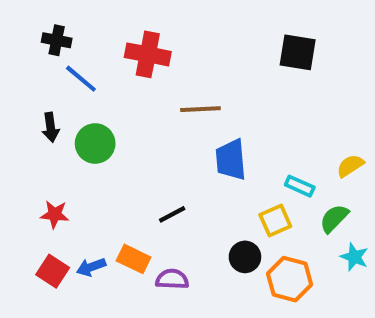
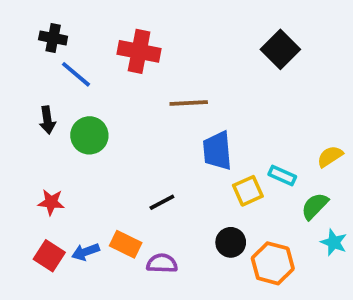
black square: (298, 52) -> (280, 49), turned 36
yellow square: (275, 220) -> (248, 191), moved

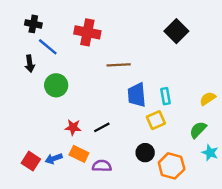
black arrow: (47, 120) -> (30, 64), moved
cyan rectangle: (282, 175) -> (166, 96), moved, turned 56
red star: (51, 202) -> (73, 127), moved

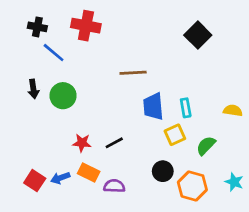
red cross: (87, 32) -> (86, 26), moved
black arrow: (30, 64) -> (33, 89), moved
yellow semicircle: (208, 99) -> (233, 111), turned 42
green semicircle: (198, 130) -> (206, 146), moved
cyan star: (210, 153) -> (234, 182), moved

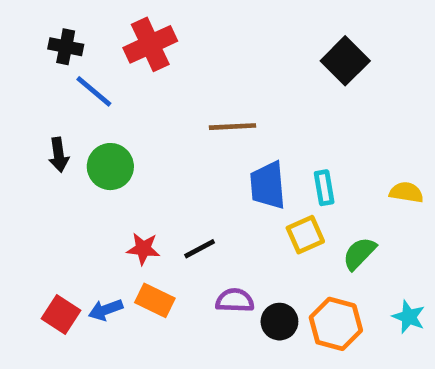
red cross: (86, 26) -> (150, 44), turned -36
black circle: (163, 171) -> (279, 322), moved
purple semicircle: (114, 186) -> (235, 300), moved

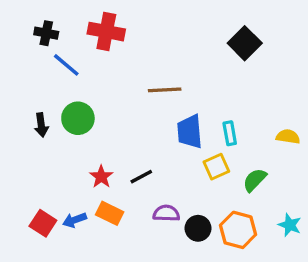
red cross: (150, 44) -> (106, 32), turned 36
black arrow: (59, 155) -> (41, 125), moved
red star: (143, 249) -> (101, 177), turned 30

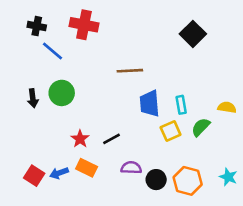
green semicircle: (255, 180) -> (201, 127), moved

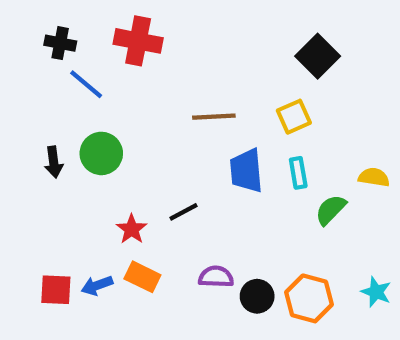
yellow square: (171, 131) -> (294, 117), moved
black line: (112, 139) -> (184, 212), moved
red square: (34, 176) -> (56, 290), turned -30

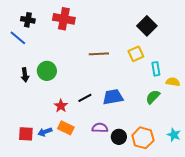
blue line: (86, 84) -> (18, 38), moved
blue trapezoid: (246, 171) -> (113, 97), moved, turned 85
cyan rectangle: (298, 173) -> (156, 69), moved

